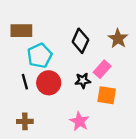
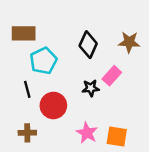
brown star: (118, 39) -> (129, 42), turned -30
red circle: (49, 83) -> (53, 105), moved
orange square: (107, 95) -> (117, 137), moved

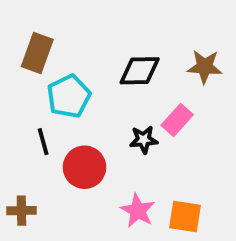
brown rectangle: (24, 33) -> (37, 53), turned -70
black diamond: (88, 45) -> (140, 71), turned 65
brown cross: (27, 133) -> (21, 211), moved

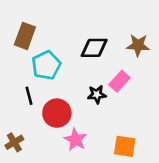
brown cross: (21, 211) -> (14, 142), turned -30
pink star: (138, 211) -> (76, 140), moved

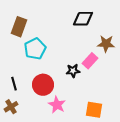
brown star: (138, 45) -> (106, 44), moved
black diamond: (94, 48) -> (83, 19), moved
black line: (29, 96) -> (14, 84), moved

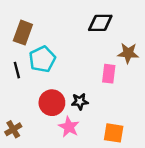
pink rectangle: (90, 61) -> (109, 74), turned -35
black star: (73, 71) -> (80, 101), moved
black line: (14, 84) -> (17, 70), moved

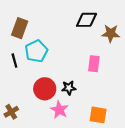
brown star: (128, 53) -> (111, 33), moved

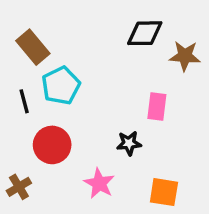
brown rectangle: (20, 28) -> (33, 47), turned -60
black star: (69, 88) -> (129, 143), moved
red circle: (45, 89) -> (52, 145), moved

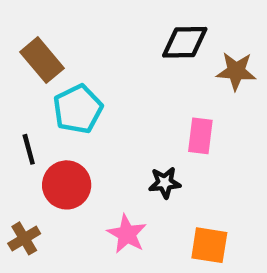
black line: (24, 101) -> (29, 149), moved

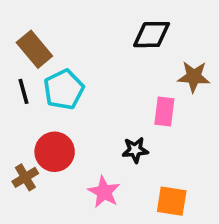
brown star: (236, 71) -> (194, 77), moved
black line: (29, 149) -> (23, 91), moved
brown cross: (24, 238) -> (25, 177), moved

